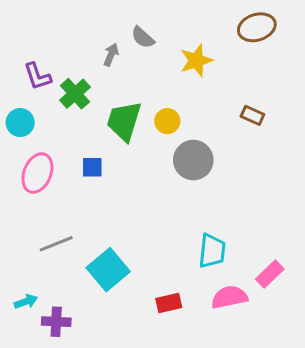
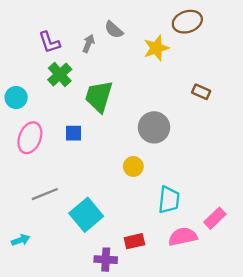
brown ellipse: (257, 27) -> (187, 22), moved
purple L-shape: (37, 76) -> (49, 42), moved
yellow circle: (167, 121) -> (133, 166), moved
purple cross: (56, 322) -> (106, 260), moved

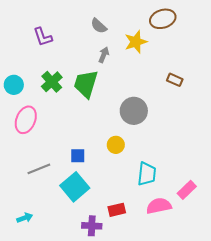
gray arrow: (88, 43) -> (104, 55), moved
green cross: (60, 75) -> (52, 82), moved
blue square: (74, 133) -> (78, 156), moved
cyan arrow: (21, 240) -> (25, 218), moved

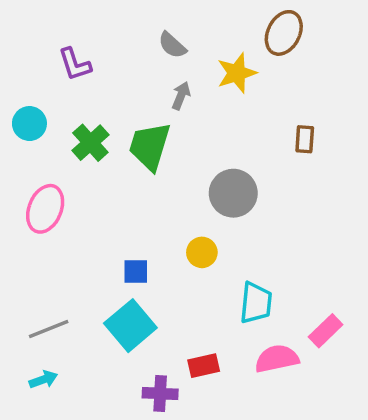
brown ellipse: (163, 19) -> (284, 33), turned -45
brown rectangle: (175, 80) -> (305, 139), turned 70
cyan circle: (14, 85) -> (29, 124), moved
gray line: (39, 169) -> (49, 329), moved

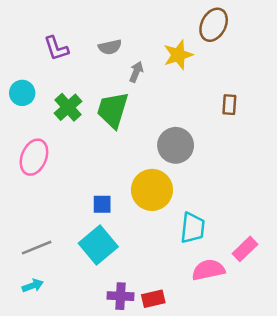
gray semicircle: (172, 45) -> (110, 47), moved, turned -55
yellow circle: (202, 252) -> (152, 190), size x1.8
red rectangle: (204, 366) -> (153, 299), moved

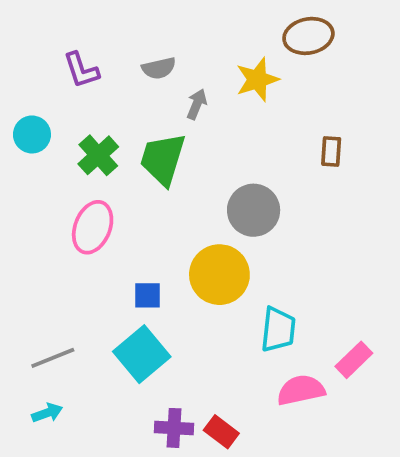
brown ellipse: (214, 25) -> (308, 36), turned 52
pink ellipse: (34, 157) -> (93, 227), moved
red rectangle: (153, 299) -> (221, 432), turned 50

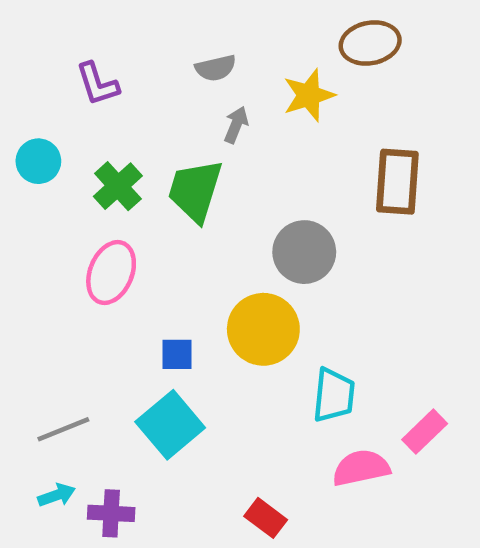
gray semicircle: (159, 68) -> (216, 68), moved
brown rectangle: (331, 152) -> (397, 182), size x1.8
purple cross: (174, 428) -> (111, 513), moved

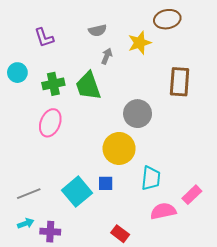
green cross: (118, 186) -> (53, 84), turned 30
green trapezoid: (195, 191) -> (88, 86), turned -36
blue square: (177, 354) -> (106, 183), moved

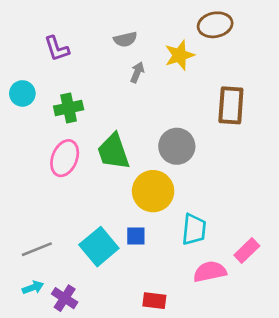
green trapezoid: (88, 86) -> (113, 152), moved
purple cross: (50, 232) -> (65, 298), turned 30
red rectangle: (120, 234) -> (154, 301), turned -30

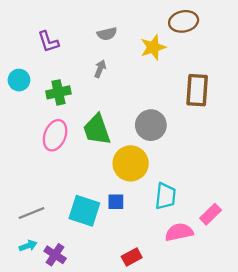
gray arrow: (137, 72) -> (100, 69), moved
cyan square: (99, 247) -> (84, 211), turned -32
red rectangle: (154, 301) -> (132, 257), turned -36

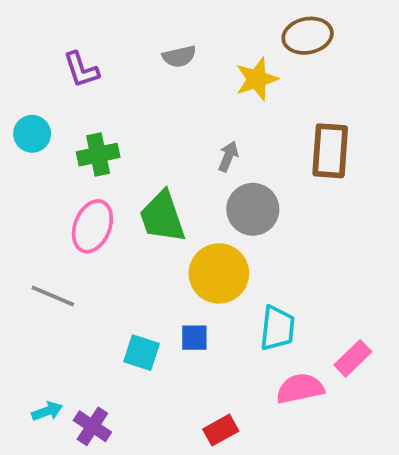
gray arrow: (100, 69) -> (228, 156), moved
cyan square: (84, 211) -> (142, 353), size x0.7
gray line: (31, 213) -> (53, 296), moved, turned 45

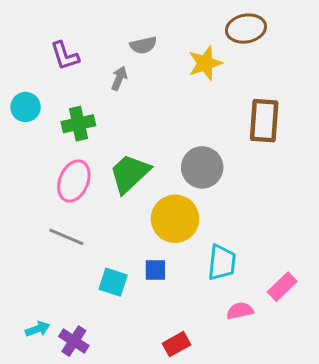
gray arrow: (228, 156) -> (119, 78), moved
green trapezoid: (162, 217) -> (130, 173), turned 66
gray line: (53, 296) -> (66, 237), moved
pink semicircle: (300, 389) -> (240, 311), size x0.7

